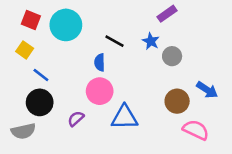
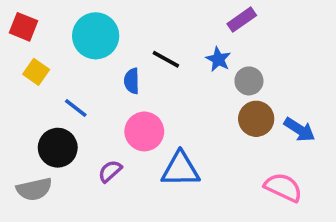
red square: (31, 20) -> (23, 27), moved
blue semicircle: (100, 62) -> (132, 81), moved
blue line: (41, 75) -> (76, 108), moved
brown circle: (177, 101) -> (256, 119), moved

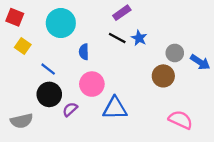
purple rectangle: (242, 20) -> (122, 13), moved
black line: (166, 59) -> (117, 38), moved
gray circle: (249, 81) -> (175, 53), moved
blue arrow: (299, 130) -> (200, 62), moved
black circle: (58, 148) -> (49, 94), moved

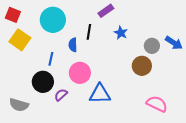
black line: (117, 38) -> (89, 32), moved, turned 70
yellow square: (23, 46) -> (20, 40), size x1.5
blue arrow: (200, 62) -> (174, 43), moved
blue line: (48, 69) -> (51, 59), moved, turned 64
gray semicircle: (22, 121) -> (19, 105), turned 30

